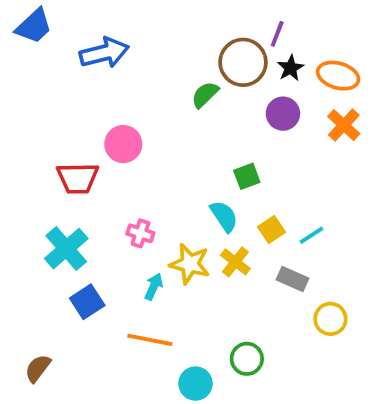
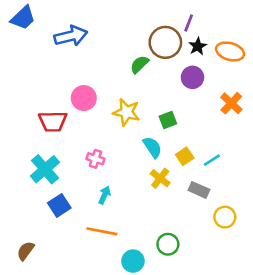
orange cross: (344, 125) -> (231, 103), moved
yellow star: (190, 264) -> (126, 112), moved

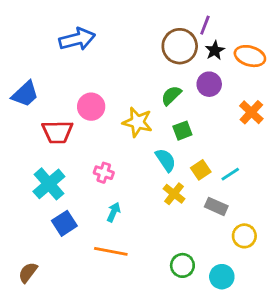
blue trapezoid: (23, 18) -> (25, 94), moved
green semicircle: (139, 64) -> (171, 95), moved
cyan circle: (133, 261) -> (222, 277), moved

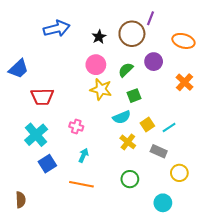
black star: (215, 50) -> (99, 37), moved
pink circle: (91, 107) -> (96, 65), moved
cyan semicircle: (166, 160) -> (122, 117), turned 102
green circle: (182, 265) -> (130, 179), moved
brown semicircle: (28, 272) -> (21, 200), turned 140

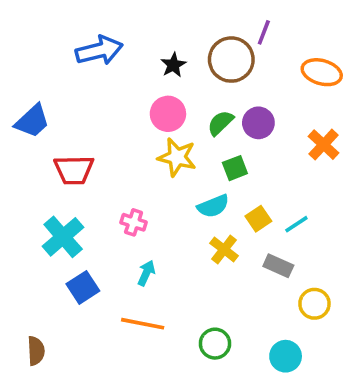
purple circle: (154, 62) -> (258, 123), moved
green circle: (130, 179) -> (215, 344), moved

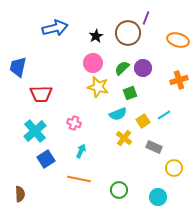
blue trapezoid: (32, 121) -> (18, 67), turned 145
orange cross: (324, 145) -> (179, 80), turned 30
cyan line: (296, 224) -> (164, 115), moved

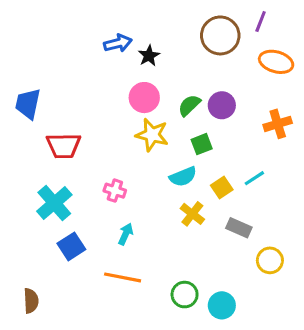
purple line: (146, 18) -> (261, 22), moved
blue arrow: (55, 28) -> (118, 43), moved, size x0.7
brown circle: (128, 33) -> (220, 35), moved
cyan circle: (158, 197) -> (222, 305), moved

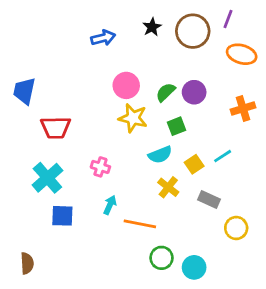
black star: (149, 56) -> (152, 27), moved
blue square: (71, 246) -> (62, 216), turned 35
orange line: (123, 277) -> (140, 224), moved

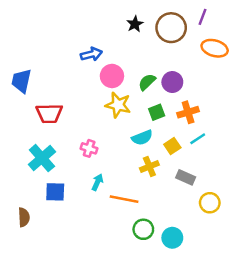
blue arrow: (103, 38) -> (91, 54), moved
orange cross: (243, 109) -> (188, 112), moved
yellow cross: (168, 187) -> (149, 167), turned 30
brown semicircle: (27, 263) -> (24, 217), moved

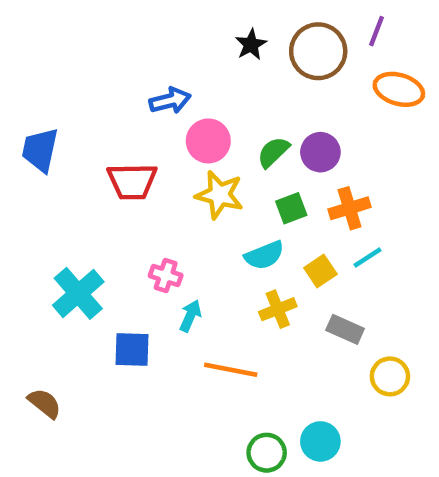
red trapezoid: (49, 113) -> (132, 181), moved
cyan arrow: (97, 182) -> (190, 316), moved
blue square: (55, 192) -> (132, 350), moved
brown semicircle: (24, 217) -> (45, 403), turned -48
green circle: (143, 229) -> (267, 453), moved

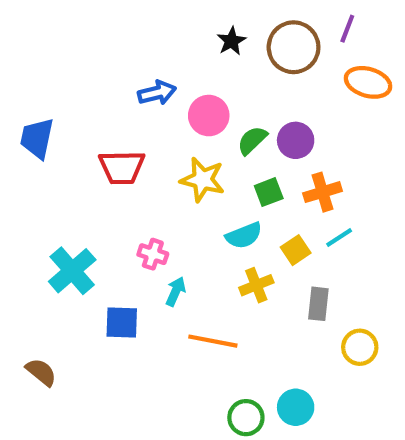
pink circle: (208, 141) -> (209, 116), moved
gray rectangle: (345, 329) -> (318, 304), turned 72

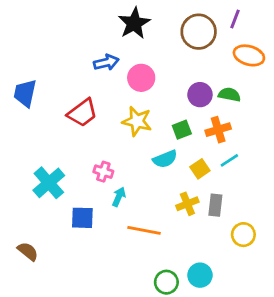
black star: (231, 41) -> (134, 23), moved, size x1.6
green semicircle: (252, 140) -> (229, 95), moved, turned 55
red trapezoid: (122, 167) -> (82, 113), turned -36
yellow cross: (256, 285) -> (187, 204), moved

